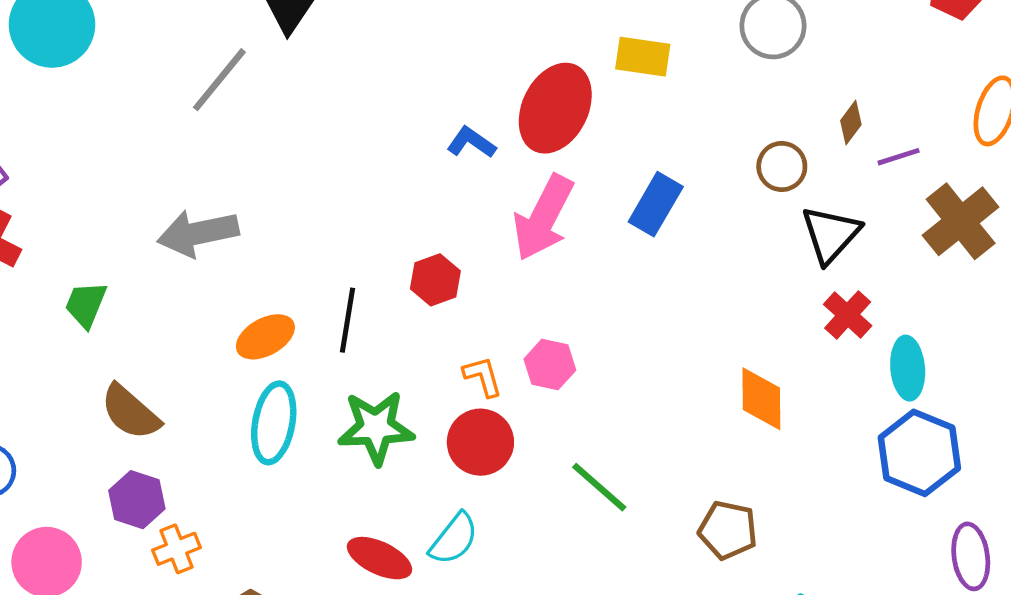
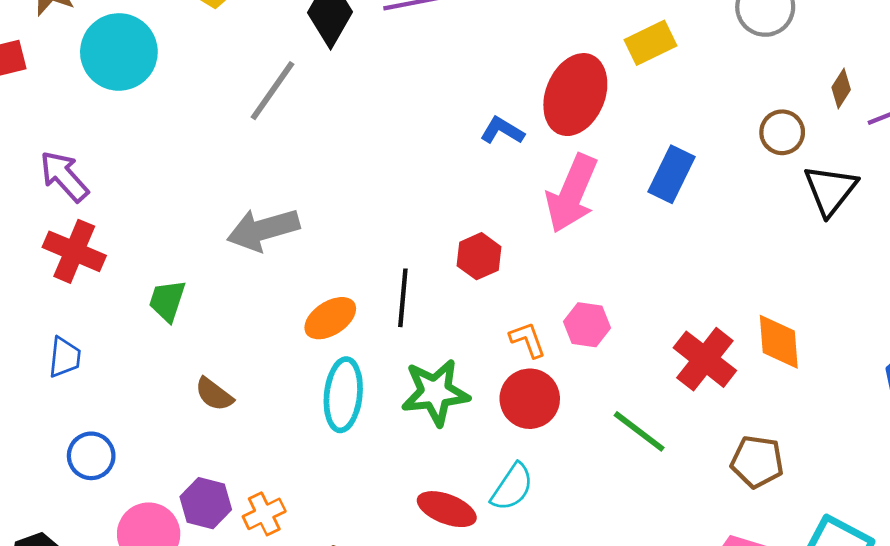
yellow rectangle: (643, 57) -> (650, 43), turned -30
red cross: (848, 315) -> (705, 359), moved, size x1.4
brown semicircle: (130, 412) -> (214, 394), size x0.7
purple hexagon: (137, 500) -> (206, 503), moved

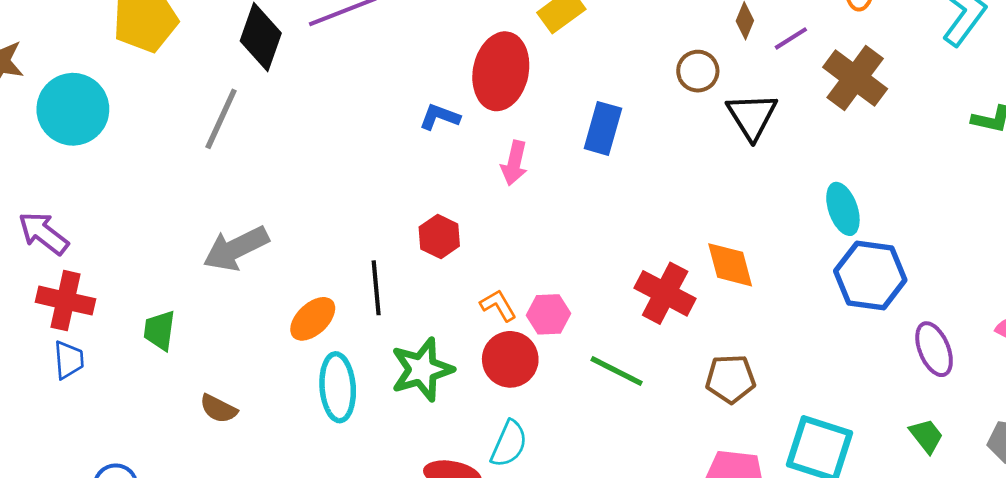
pink arrow: (572, 193) -> (514, 163), size x0.6
pink hexagon: (587, 325) -> (549, 314), moved
blue trapezoid: (65, 357) -> (69, 360), moved

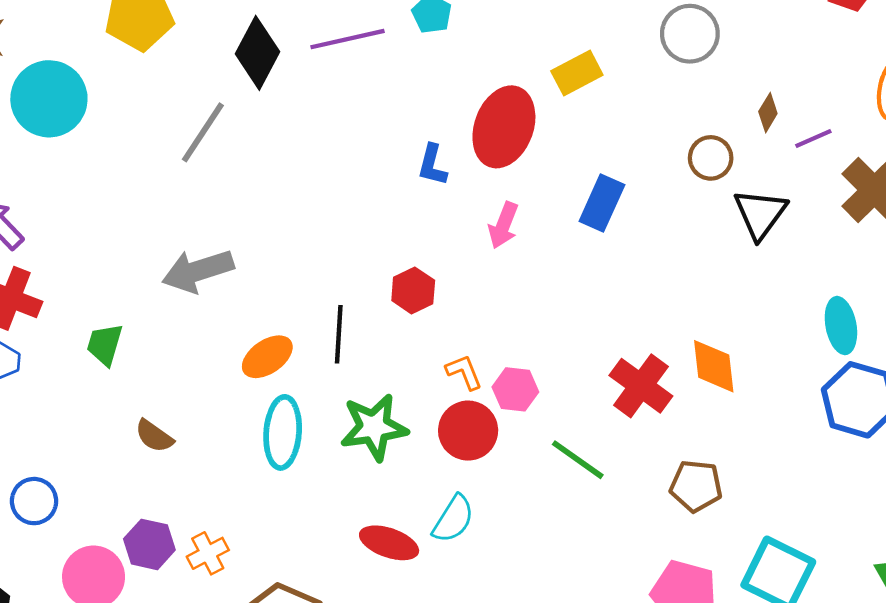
blue L-shape: (440, 117) -> (432, 165), turned -105

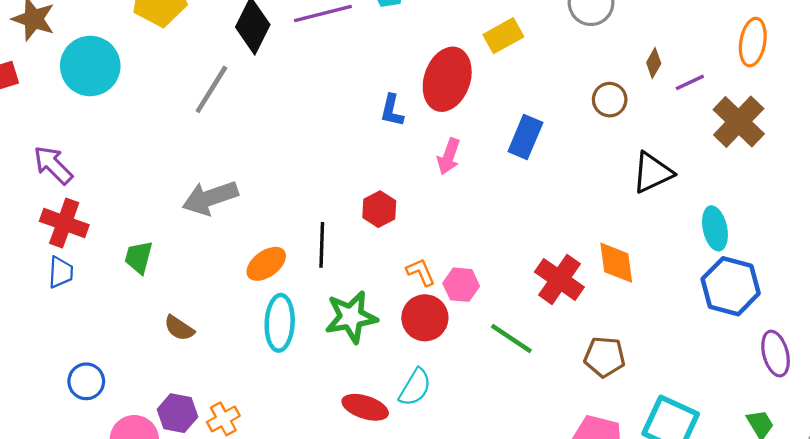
black triangle: (760, 214) -> (652, 173), moved, turned 30

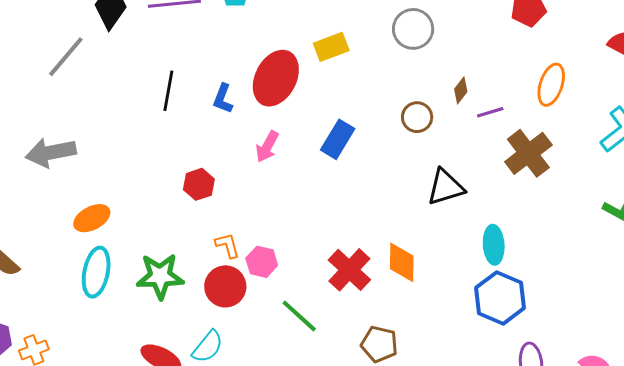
black line: (322, 245) -> (168, 91), moved

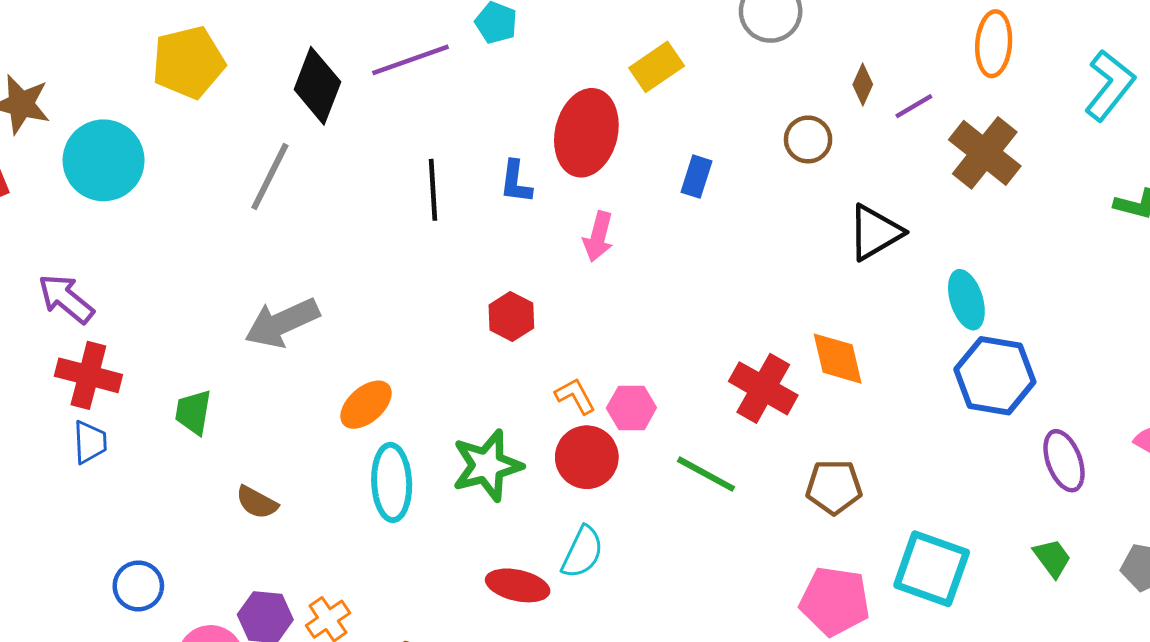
blue rectangle: (338, 139) -> (696, 177), moved, size x0.7

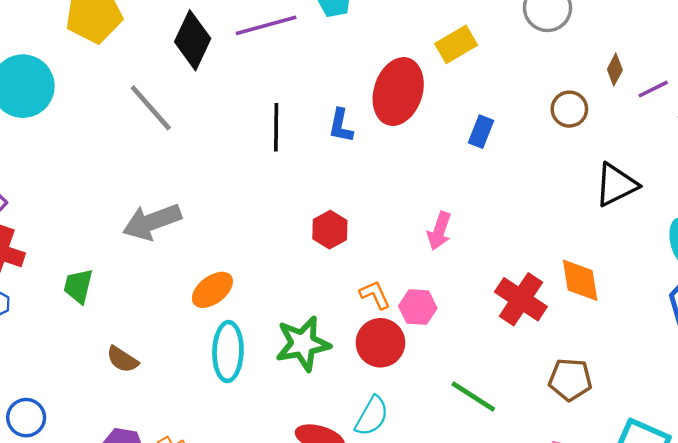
gray line: (270, 176) -> (151, 108), turned -72
pink arrow: (598, 237) -> (439, 231), moved
green line: (706, 474) -> (473, 396), moved

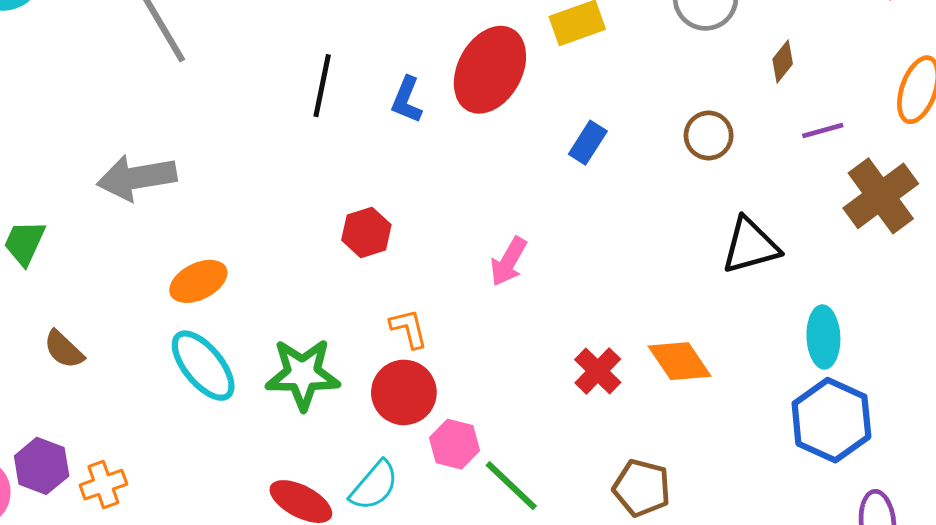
brown diamond: (615, 70) -> (783, 61), moved
orange diamond: (580, 280) -> (680, 361), turned -36
red cross: (521, 299) -> (598, 371), size x0.7
pink hexagon: (418, 307) -> (454, 444), moved
cyan ellipse: (228, 352) -> (203, 366), turned -52

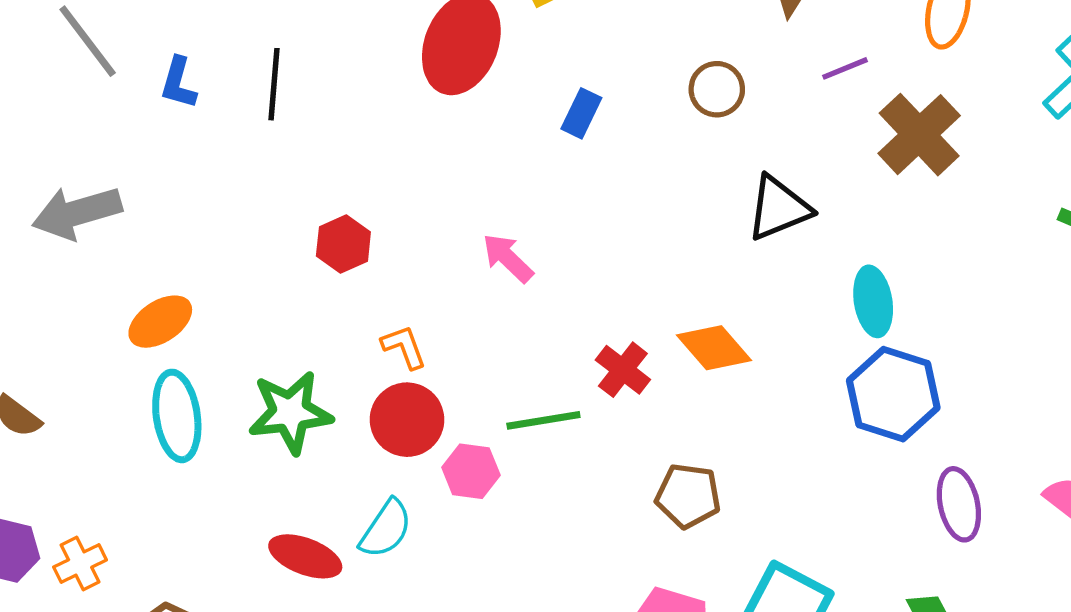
blue L-shape: (407, 100) -> (178, 83), moved
pink arrow: (509, 262) -> (508, 258), turned 111
cyan ellipse: (203, 366) -> (177, 416), turned 38
green line: (511, 486) -> (543, 420), moved, turned -46

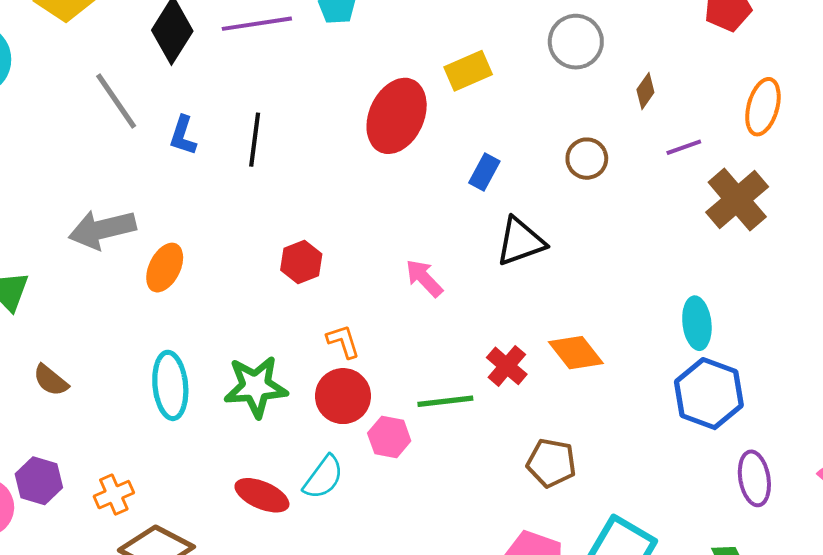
black triangle: (779, 208) -> (520, 242), moved
orange ellipse: (160, 322) -> (165, 268), moved, turned -33
orange cross: (80, 563) -> (114, 495), moved

